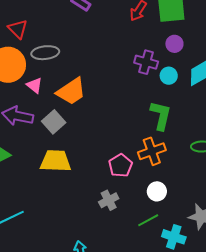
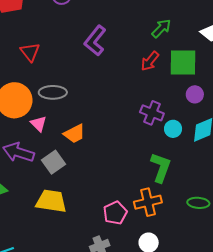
red triangle: (18, 29) -> (30, 52), moved
purple circle: (174, 44) -> (195, 94), moved
orange trapezoid: (71, 91) -> (74, 134), size x0.7

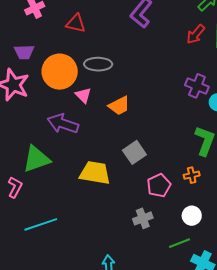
red triangle: (30, 52) -> (76, 23), turned -40
gray square: (53, 162) -> (134, 152), moved
orange cross: (148, 202) -> (192, 175), size x0.6

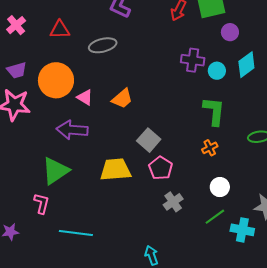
gray ellipse: (98, 64) -> (103, 45), moved
pink pentagon: (159, 185) -> (161, 168), moved
cyan line: (41, 224) -> (76, 233), turned 40

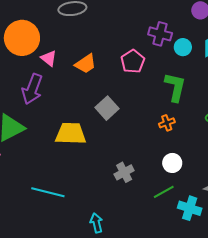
purple arrow: (72, 130) -> (32, 89), turned -80
pink pentagon: (161, 168) -> (133, 61), moved
cyan line: (76, 233) -> (48, 192), moved

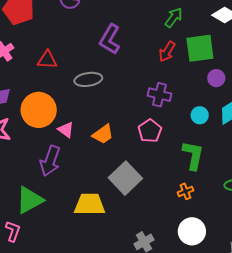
purple cross: (160, 34) -> (159, 95), moved
gray square: (107, 108) -> (125, 178), size x1.4
white circle: (172, 163) -> (192, 231), size x1.4

